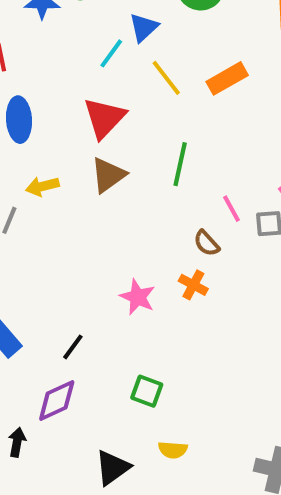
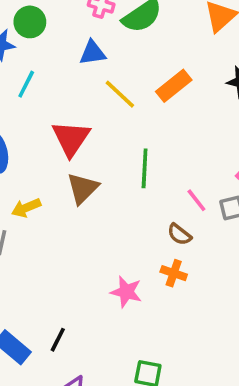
blue triangle: (144, 27) -> (93, 53), turned 44
cyan line: (111, 53) -> (26, 84), moved
black line: (73, 347) -> (58, 340), moved

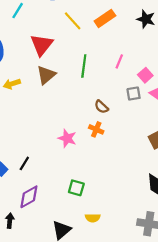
pink line: (196, 200) -> (119, 61), moved, turned 56

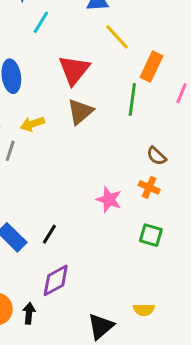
orange rectangle: (105, 18) -> (152, 67), moved, turned -30
green square: (76, 188) -> (151, 235), moved

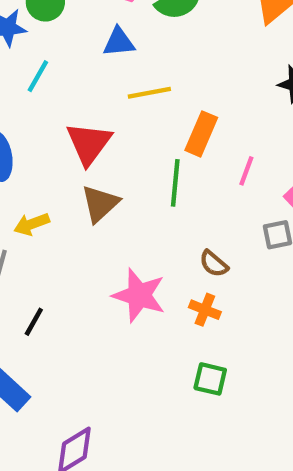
yellow line: (117, 37) -> (149, 93), turned -56
pink star: (109, 200) -> (139, 295), moved, size x1.4
black line: (49, 234) -> (34, 322), moved

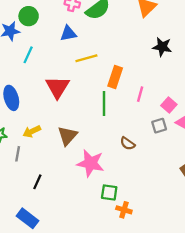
brown triangle: (100, 204) -> (67, 136), moved
orange cross: (205, 310) -> (124, 210), moved
green square: (210, 379) -> (109, 193), moved

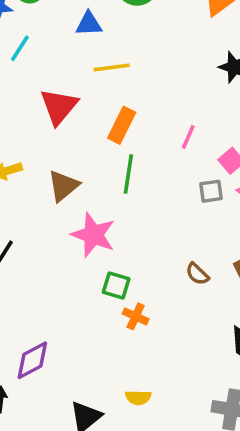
orange rectangle: (115, 77) -> (122, 125), moved
green line: (104, 104) -> (128, 174), moved
brown semicircle: (128, 143) -> (197, 274), moved

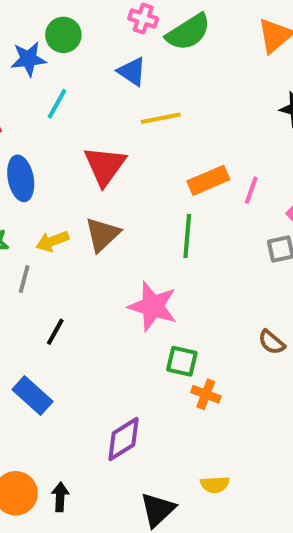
blue triangle: (89, 24) -> (132, 72), turned 40
orange rectangle: (122, 125) -> (208, 180), moved, turned 44
brown triangle: (63, 186) -> (102, 234), moved
purple diamond: (32, 360) -> (124, 439), moved

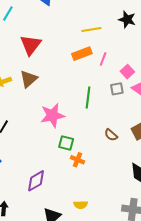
yellow line: (161, 118) -> (91, 29), moved
green line: (187, 236) -> (88, 97), moved
pink star: (153, 306) -> (52, 115), turned -30

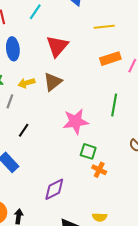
yellow line: (91, 29) -> (104, 27), moved

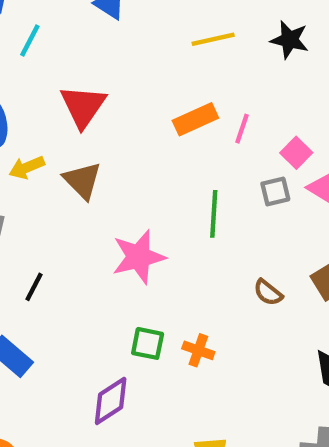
yellow line: (104, 27) -> (213, 39), moved
brown triangle: (53, 82) -> (82, 180), turned -30
yellow arrow: (26, 83) -> (27, 167), moved
green square: (88, 151) -> (148, 343), moved

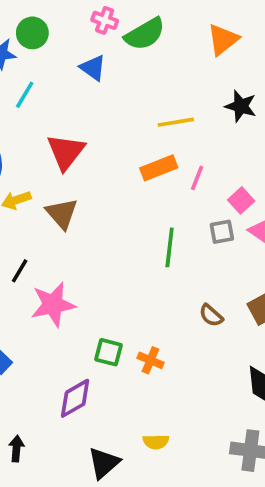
yellow line: (213, 39) -> (176, 122), moved
pink star: (139, 257) -> (53, 304), moved
black line: (34, 287) -> (20, 271), moved

